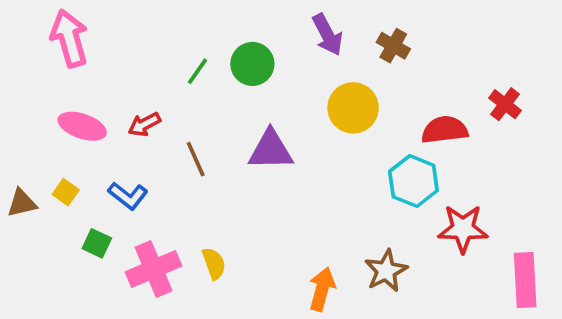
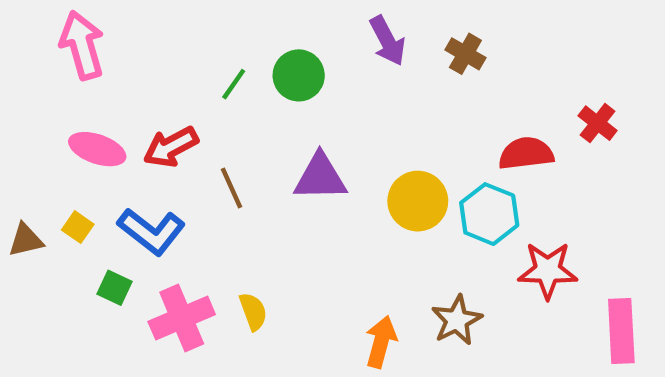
yellow circle: (353, 108) -> (418, 201), moved
red arrow: (144, 124) -> (171, 147), size x1.4
blue L-shape: (128, 196) -> (151, 231), size x1.4

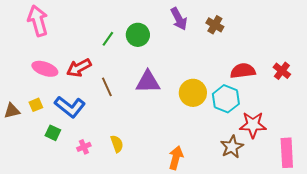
red cross: (598, 123) -> (282, 71), moved
yellow square: (78, 227) -> (36, 105), turned 32
pink cross: (182, 318) -> (84, 147), size x0.5
brown star: (457, 320) -> (232, 147), moved

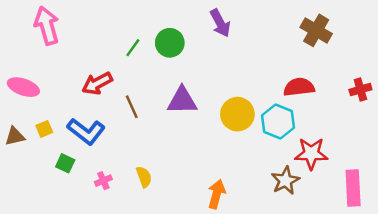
brown cross: (215, 25) -> (316, 30), moved, size x1.4
pink ellipse: (45, 69) -> (23, 87), moved
red cross: (282, 71) -> (360, 90), moved, turned 36

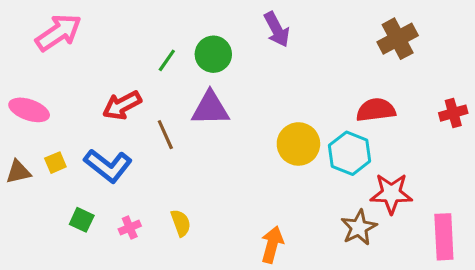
pink arrow: (47, 26) -> (58, 33), turned 72
brown cross: (316, 30) -> (398, 39), turned 32
purple triangle: (182, 101) -> (210, 108), moved
green square: (65, 163) -> (82, 220), moved

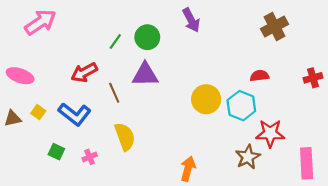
red semicircle: (376, 110) -> (260, 76), size x0.7
yellow square: (55, 163) -> (38, 112), turned -32
yellow semicircle: (181, 223) -> (125, 137), moved, size x1.5

